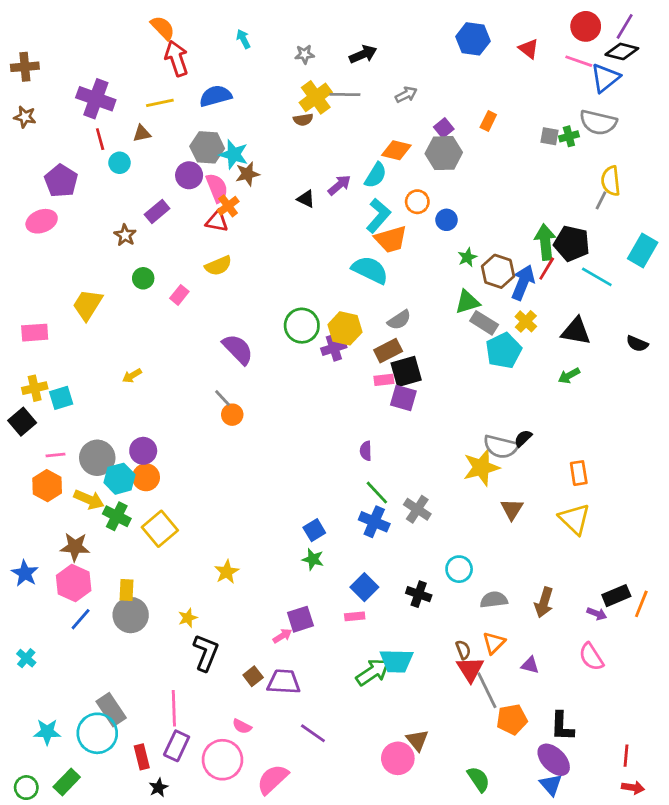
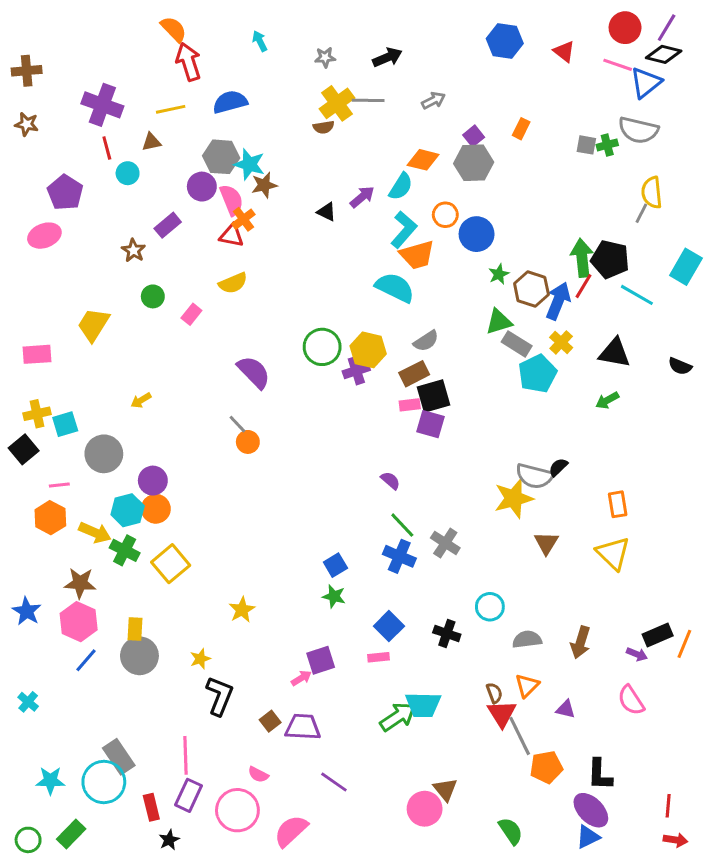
blue circle: (447, 220) -> (477, 234), size x1.5
purple semicircle: (366, 451) -> (390, 481), turned 132
gray circle: (97, 458) -> (104, 454), moved
blue triangle: (551, 785) -> (588, 837), turned 45

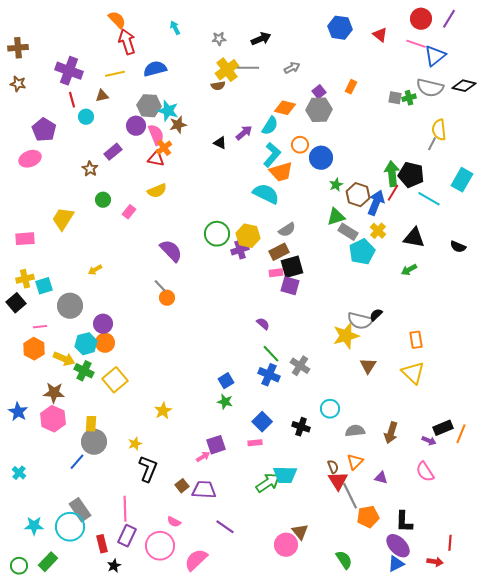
black diamond: (664, 54) -> (464, 86), moved
blue line: (86, 660) -> (77, 462), moved
red arrow: (676, 840) -> (435, 562), moved

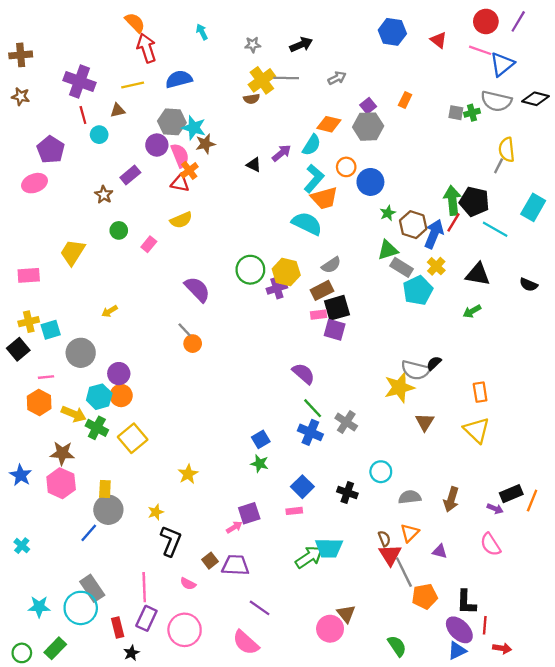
purple semicircle: (263, 324) -> (303, 374), size x1.5
pink semicircle: (174, 522) -> (188, 584), moved
red line: (450, 543) -> (485, 625), moved
pink semicircle: (196, 560) -> (246, 643), moved, turned -95

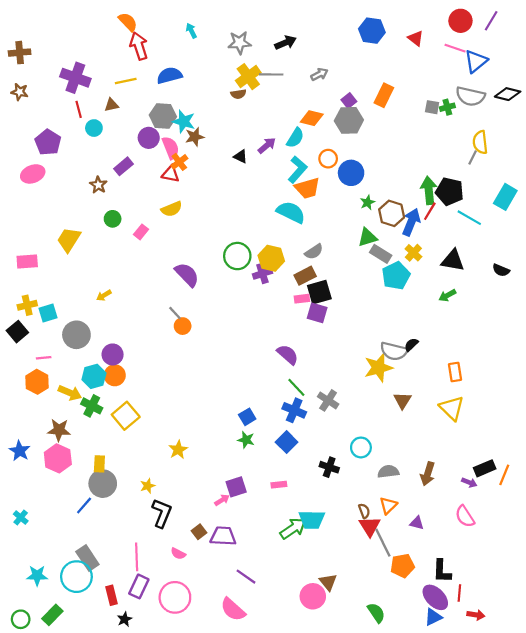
gray star: (253, 45) -> (239, 43), size x1.5
orange rectangle: (405, 100) -> (384, 95), size x1.5
blue square: (302, 487) -> (287, 442), moved

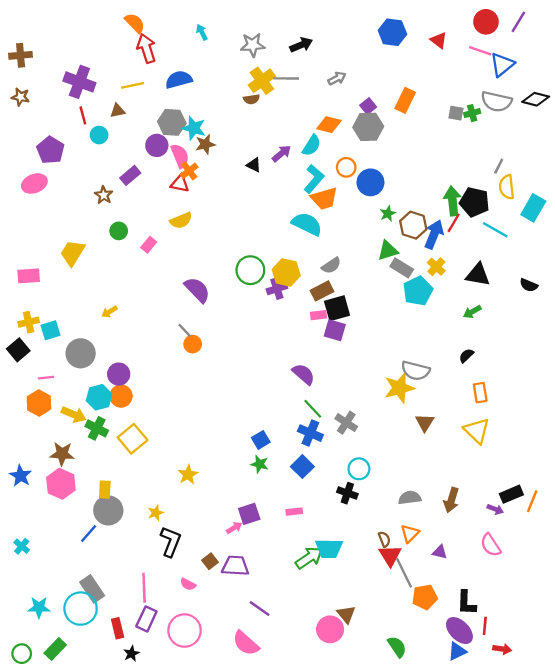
yellow semicircle: (480, 142) -> (507, 187), moved
black semicircle: (411, 345) -> (466, 356), moved
cyan circle: (361, 447) -> (359, 469), moved

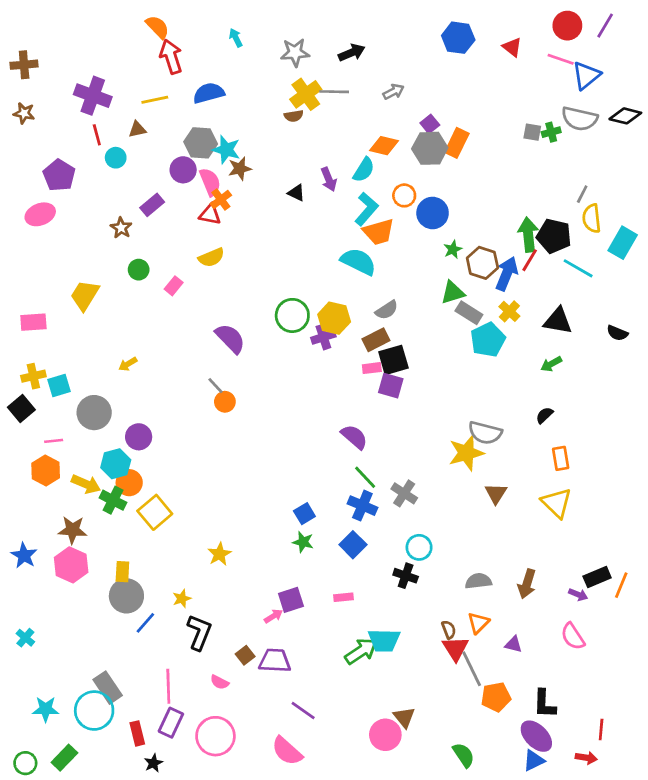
orange rectangle: (405, 100) -> (457, 143), moved
purple arrow: (282, 153) -> (329, 179), turned 108
orange circle: (121, 396) -> (129, 483), moved
blue line: (89, 533) -> (145, 623), moved
red line: (485, 626) -> (601, 729), moved

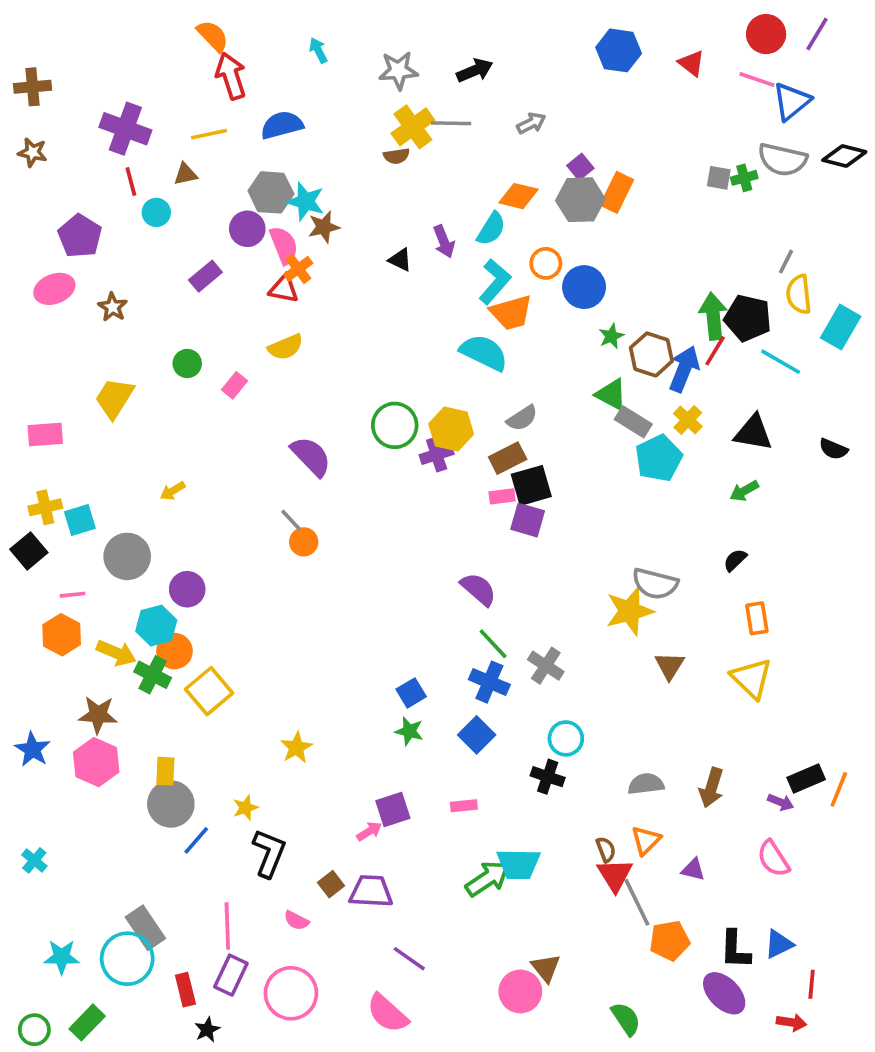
brown star: (121, 228) -> (113, 307), moved
green triangle: (453, 293) -> (611, 394), turned 45
blue triangle: (534, 760) -> (779, 944), moved

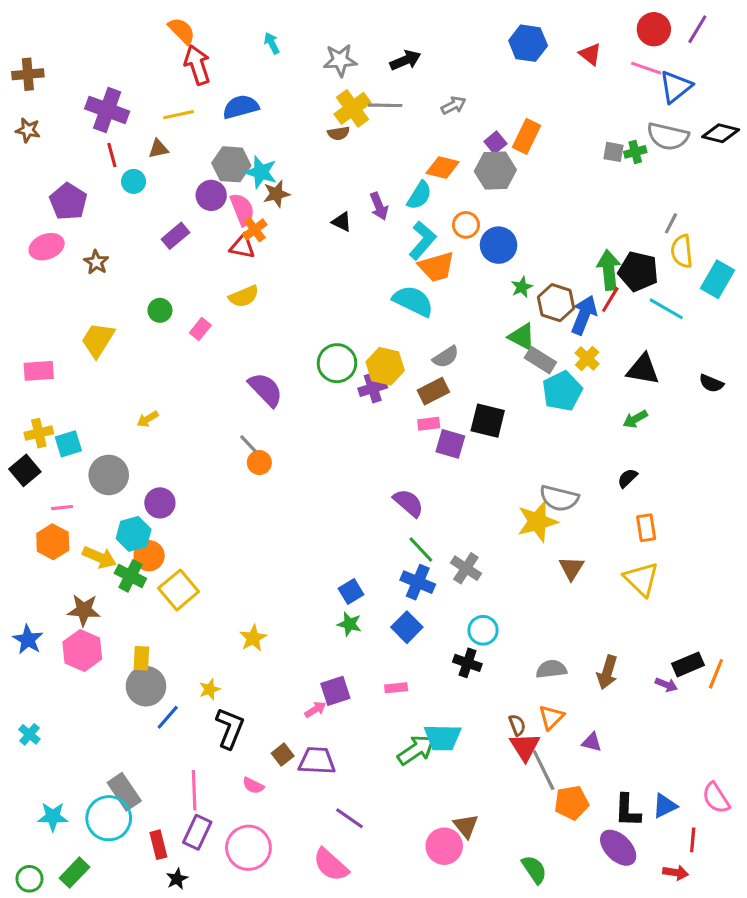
orange rectangle: (617, 192) -> (526, 136), moved
black square: (531, 485) -> (488, 421), moved, turned 30
pink semicircle: (773, 859) -> (716, 798), moved

